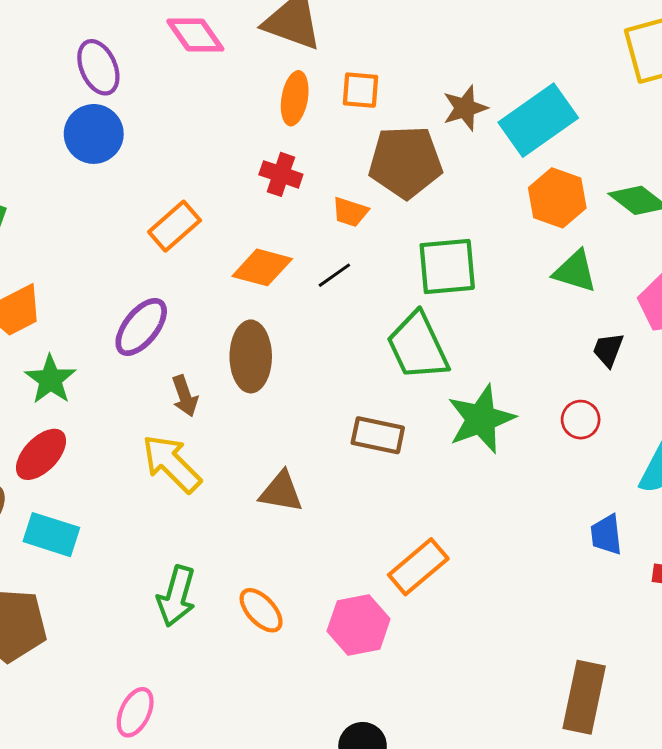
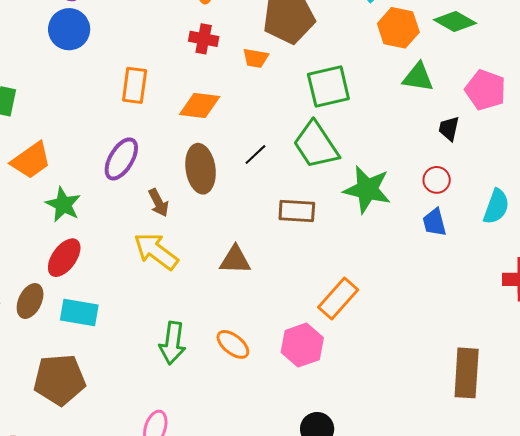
orange rectangle: (175, 226) -> (135, 85), turned -33
black line: (334, 275) -> (255, 155), moved
green star: (481, 419) -> (367, 189), turned -30
blue trapezoid: (606, 535) -> (434, 222), moved

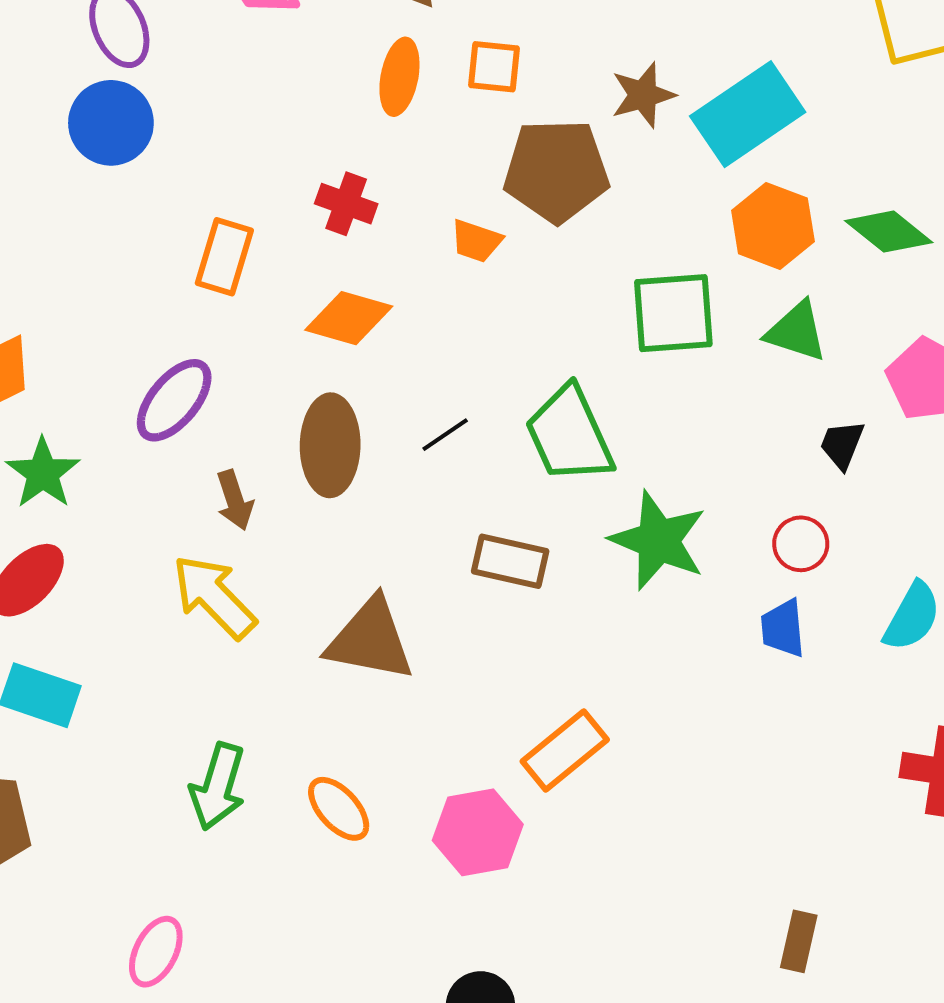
red cross: (204, 39) -> (346, 204), moved
green square: (328, 87) -> (673, 313), moved
brown triangle: (235, 260) -> (370, 640), size x1.4
brown rectangle: (467, 373) -> (799, 941), size x0.6

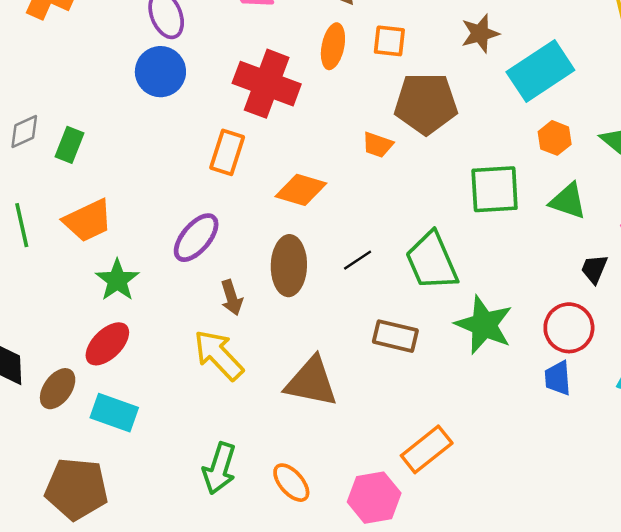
brown star: (643, 95) -> (480, 33), moved
red cross: (346, 204) -> (267, 84), moved, size x1.8
orange hexagon: (773, 226) -> (555, 138), size x0.7
red circle: (801, 544) -> (569, 328), size x1.5

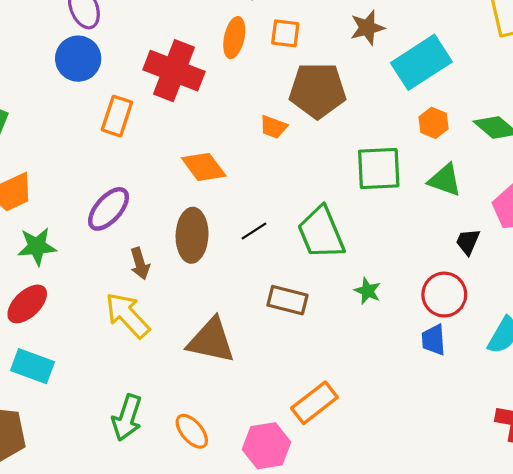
orange rectangle: (227, 152) -> (117, 116), moved
orange diamond: (301, 190) -> (204, 167), turned 36
green star: (117, 280) -> (37, 246), turned 30
green star: (484, 325) -> (368, 291), size x0.5

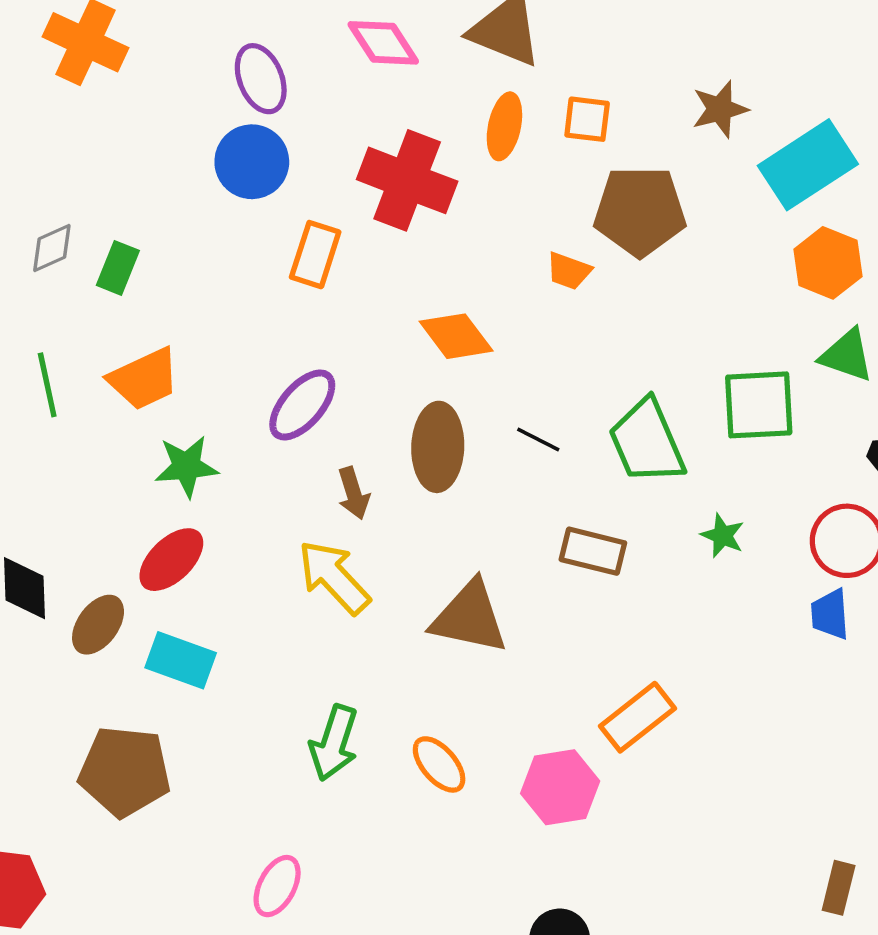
orange hexagon: (434, 123) -> (828, 263), size x1.4
green square: (379, 169) -> (759, 405), moved
black line: (254, 231) -> (538, 439), turned 60

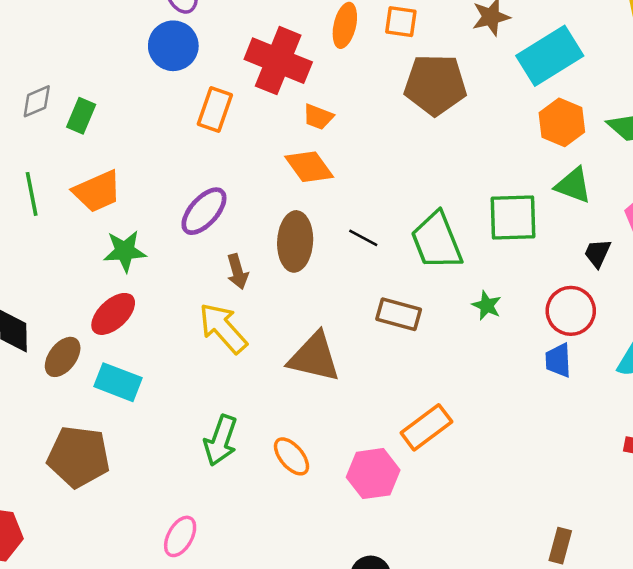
orange trapezoid: (569, 271) -> (318, 117), moved

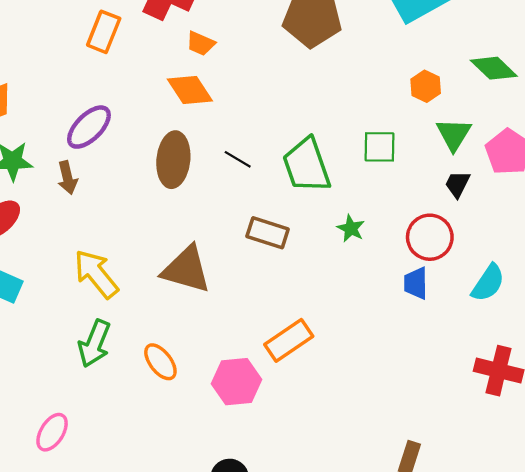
orange hexagon: (562, 122) -> (426, 86), moved, size x0.7
green triangle: (573, 185) -> (454, 134), moved, turned 39
green square: (513, 218) -> (380, 147), size x0.7
brown arrow: (237, 272) -> (67, 178), moved
yellow arrow: (223, 328) -> (96, 274), moved

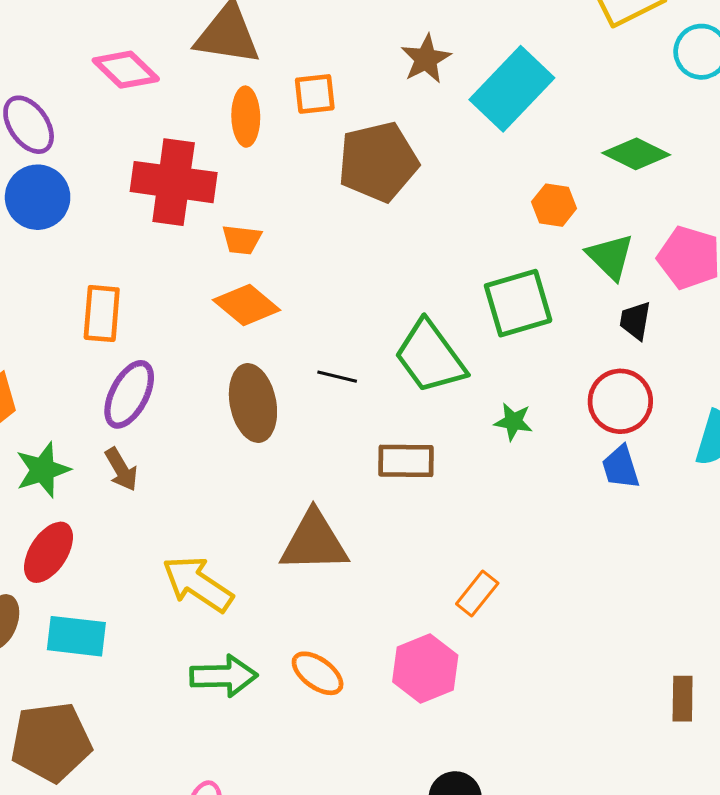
orange rectangle: (104, 32) -> (102, 314), moved
green square: (380, 147) -> (518, 303), size x1.4
orange rectangle: (289, 340) -> (477, 593), size x0.7
green arrow: (94, 344) -> (224, 676), turned -96

